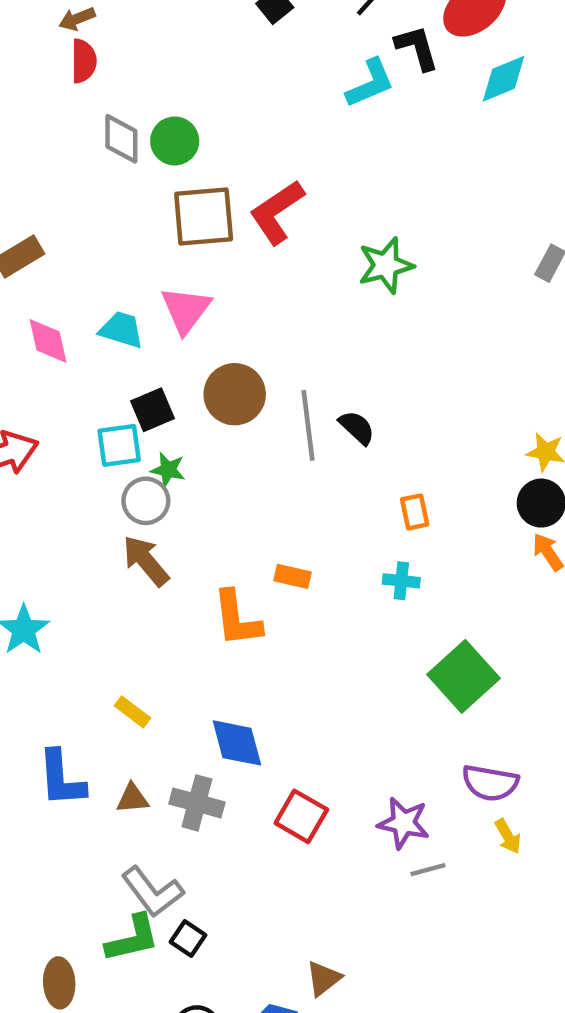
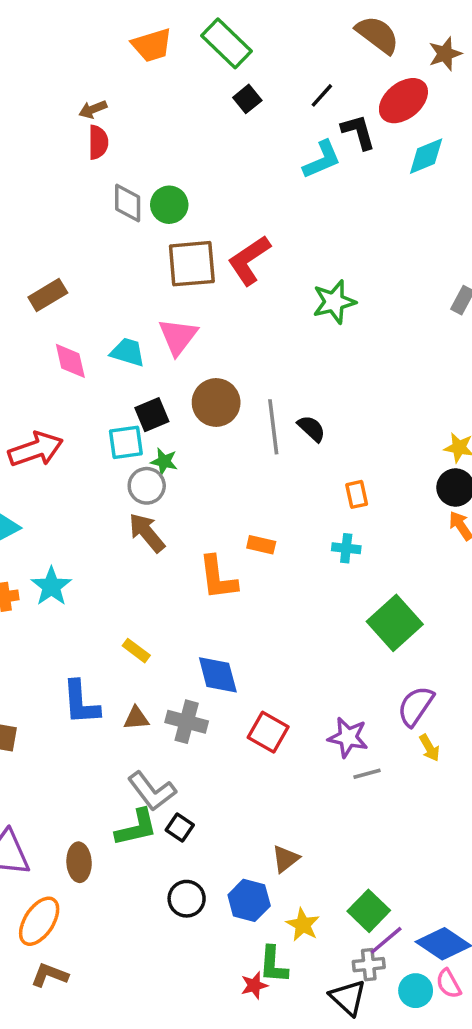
purple semicircle: (490, 783) -> (416, 706), turned 114

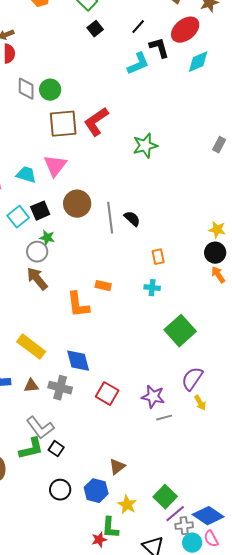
cyan square: (126, 442) -> (18, 217), moved, turned -30
yellow rectangle: (136, 651) -> (31, 347), size x1.8
gray cross: (369, 965) -> (184, 526), moved

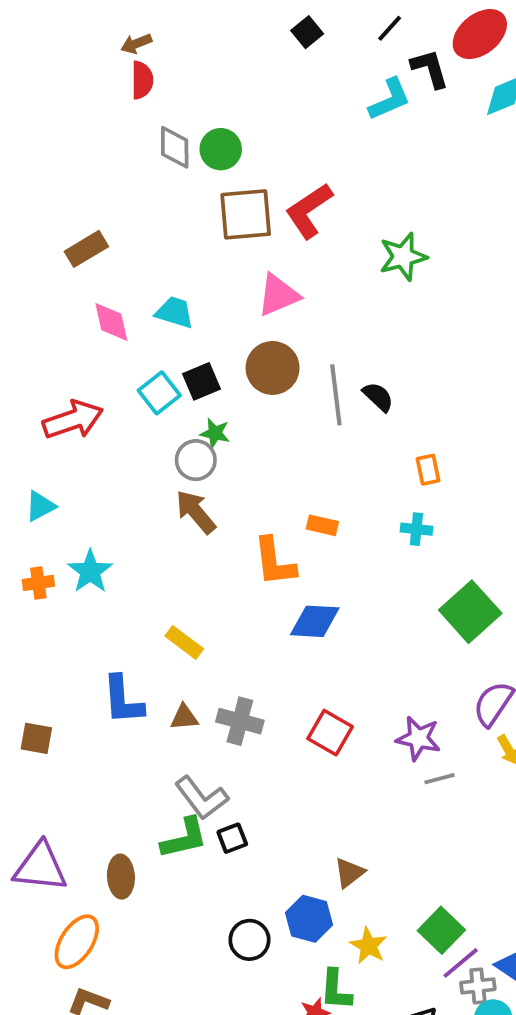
pink triangle: (55, 166) -> (278, 295), moved, turned 30
yellow rectangle: (31, 347) -> (184, 642), size x0.7
blue diamond: (78, 361) -> (315, 621), moved, turned -72
black square: (56, 449) -> (232, 838), turned 35
black circle: (60, 490) -> (249, 940), moved

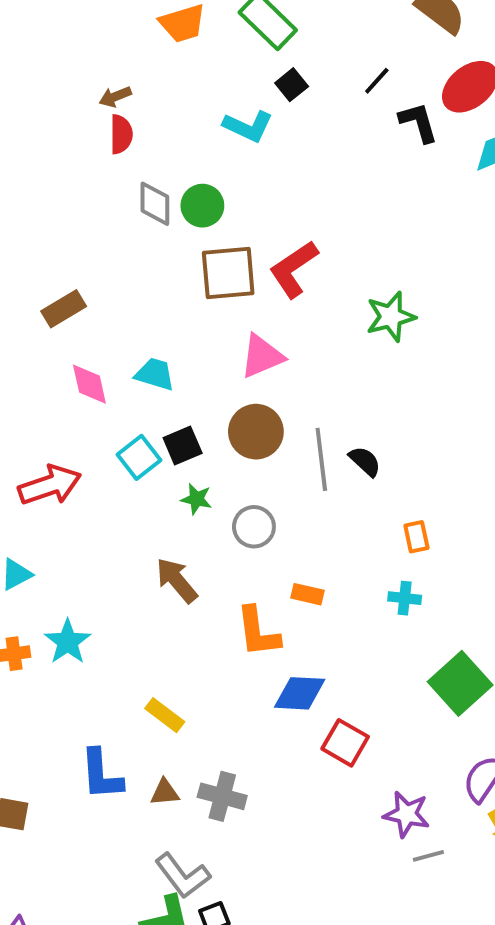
cyan L-shape: (390, 99) -> (248, 126), moved, turned 48
gray circle: (196, 460) -> (254, 527), moved
red square: (330, 733) -> (345, 743), moved

